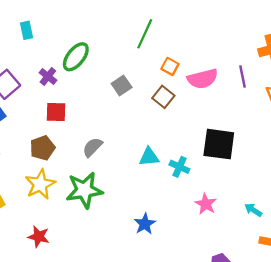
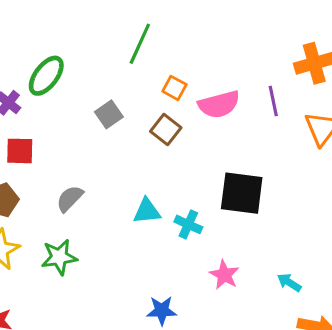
green star: (84, 190) -> (59, 257), size x0.7
blue star: (145, 224) -> (162, 311), moved, turned 30

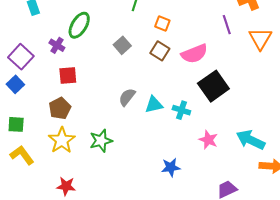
pink semicircle: (219, 104) -> (194, 54), moved
black square: (242, 193) -> (213, 86), turned -36
gray semicircle: (70, 199) -> (127, 97), moved
cyan arrow: (289, 282) -> (251, 140), size x1.8

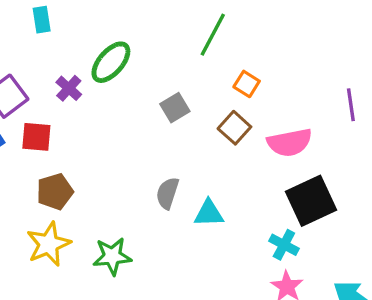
red square: (68, 75) -> (36, 137), moved
gray semicircle: (127, 97) -> (167, 193), turned -30
cyan cross: (181, 110) -> (284, 245), moved

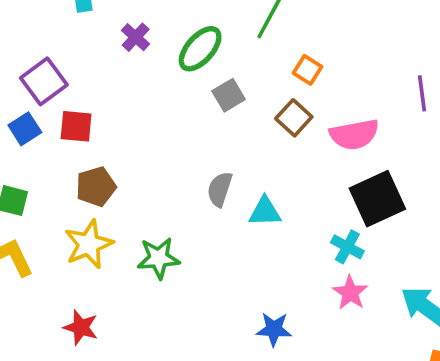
green ellipse: (111, 62) -> (200, 49), moved
purple cross: (69, 88) -> (136, 37), moved

